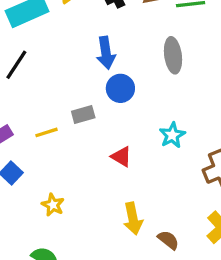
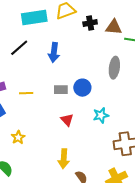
blue arrow: (106, 53) -> (54, 52), moved
blue circle: (120, 88) -> (82, 88), moved
gray rectangle: (83, 114) -> (61, 90), moved

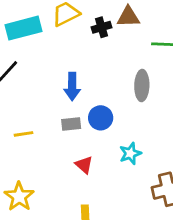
brown triangle: (114, 27) -> (128, 17), moved
blue arrow: (54, 52) -> (72, 86), moved
yellow star: (18, 137) -> (19, 197), size x1.5

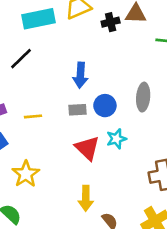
gray ellipse: (142, 85) -> (143, 97), moved
cyan star: (130, 153) -> (116, 139), moved
red triangle: (84, 165) -> (87, 148), size x1.5

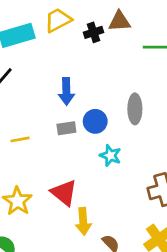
cyan star: (116, 139) -> (110, 156), turned -30
red triangle: (87, 148) -> (64, 193), moved

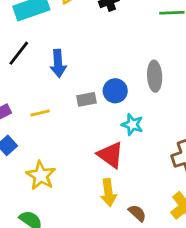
blue arrow: (66, 91) -> (58, 63), moved
red triangle: (64, 193) -> (110, 155), moved

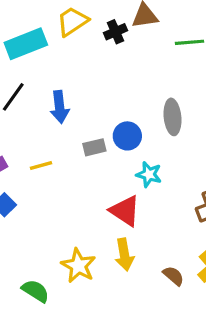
yellow star: (41, 175) -> (78, 266), moved
brown semicircle: (137, 213) -> (173, 276), moved

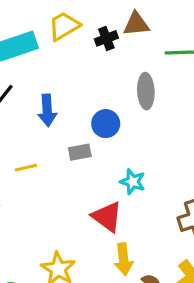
gray ellipse: (172, 117) -> (146, 91), moved
blue circle: (127, 136) -> (106, 124), moved
yellow arrow: (124, 255) -> (124, 259), moved

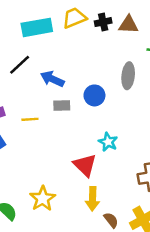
black cross: (106, 38) -> (103, 22), moved
blue arrow: (47, 110) -> (52, 79), turned 110
gray rectangle: (80, 152) -> (62, 106), moved

